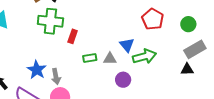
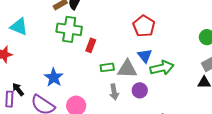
red pentagon: (153, 19) -> (144, 26), moved
gray triangle: (110, 59) -> (127, 69), size x1.5
gray arrow: (56, 76) -> (114, 92), moved

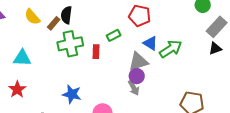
green rectangle: (107, 67) -> (114, 35), moved
purple circle: (140, 90) -> (137, 76), moved

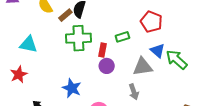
green arrow: (171, 49) -> (177, 60), turned -115
purple circle: (137, 76) -> (107, 66), moved

